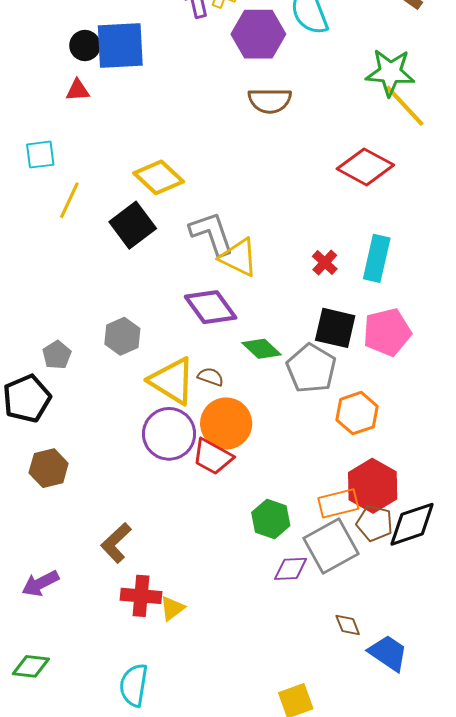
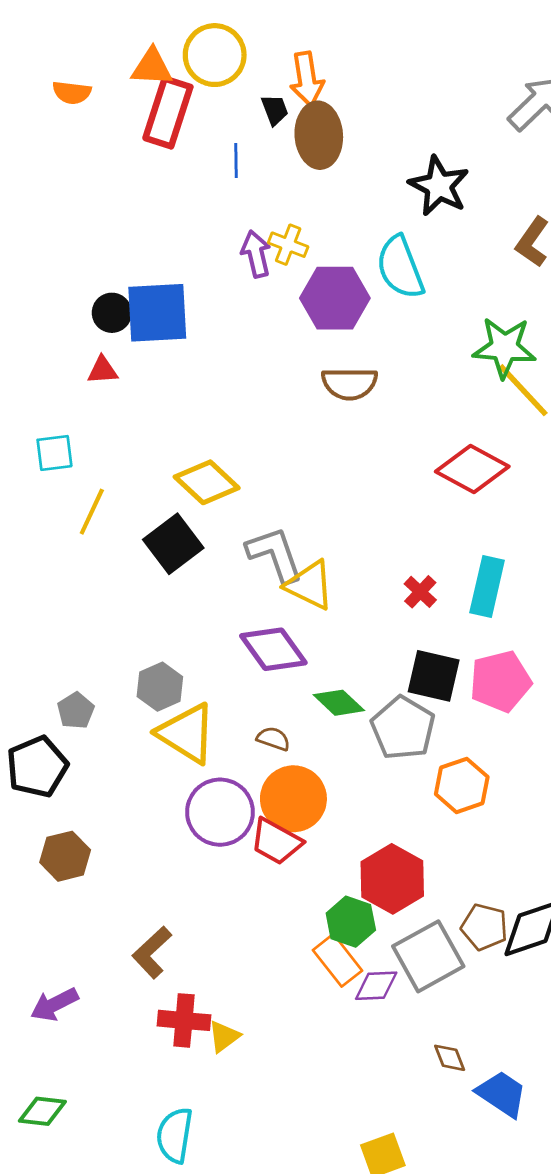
yellow triangle: (172, 381) -> (187, 733), moved
red hexagon: (373, 486) -> (392, 879), moved
orange rectangle: (338, 503) -> (337, 960), moved, turned 66

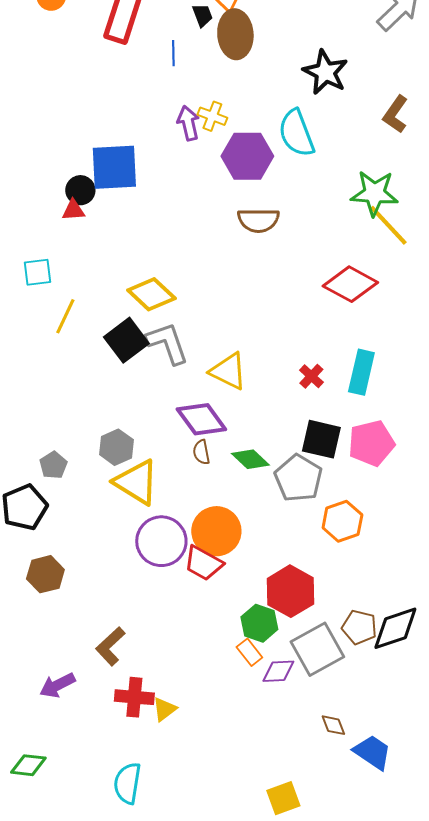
black circle: (112, 313) -> (80, 190), moved
gray L-shape: (275, 554) -> (167, 343), moved
brown semicircle: (273, 739) -> (201, 452), moved, turned -120
orange rectangle: (337, 960) -> (249, 652), size x0.7
purple arrow: (54, 1004) -> (57, 685), moved

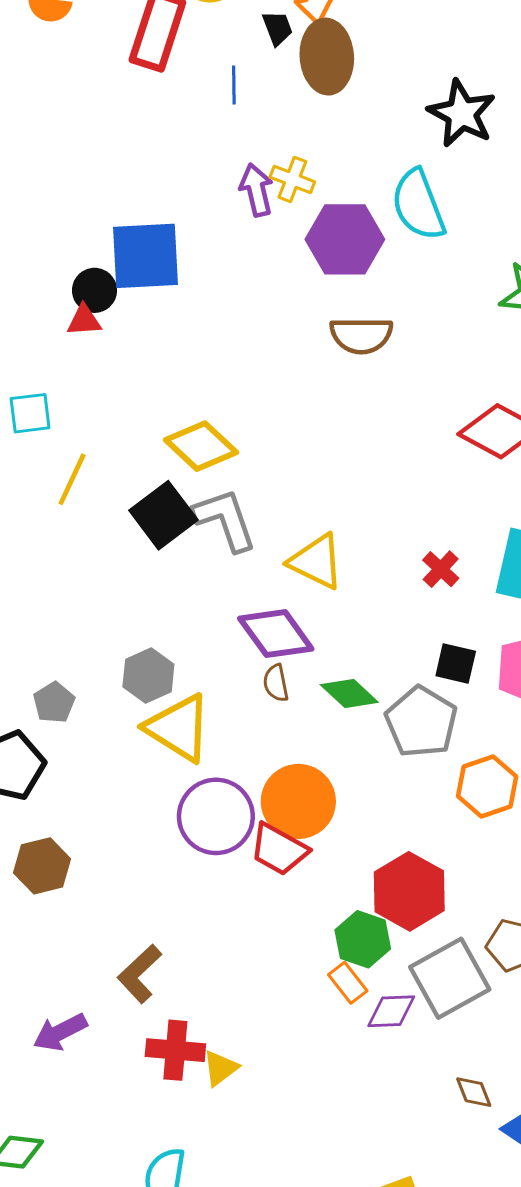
black square: (321, 439) -> (456, 664), size x0.7

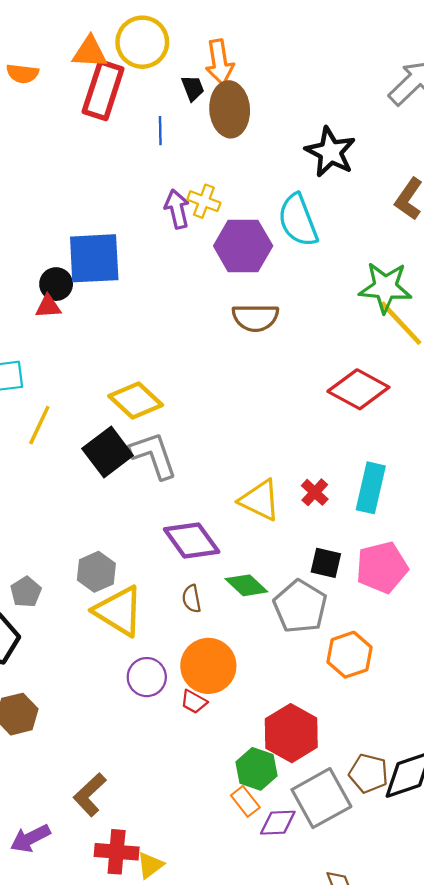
yellow triangle: (316, 562) -> (260, 500), moved
brown semicircle: (276, 683) -> (192, 599), moved
purple circle: (216, 816) -> (147, 677), size x0.7
red trapezoid: (279, 849) -> (194, 702), size x0.6

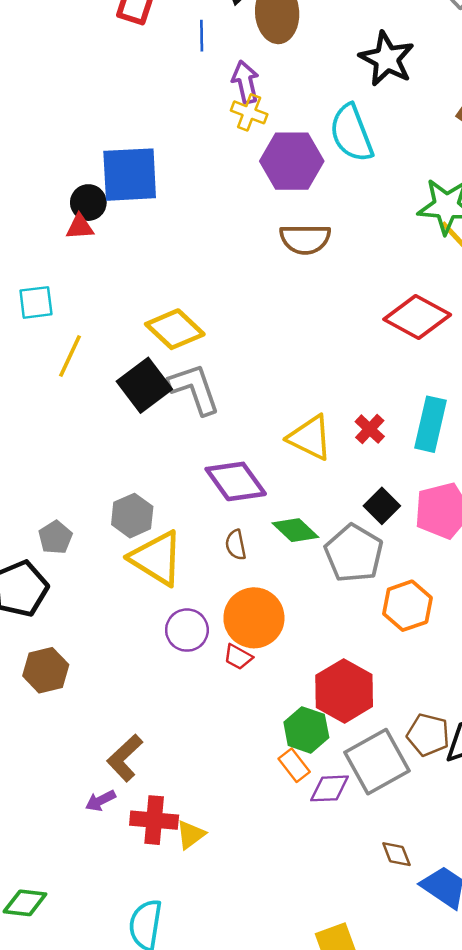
purple arrow: (177, 209) -> (245, 82), moved
black square: (326, 563) -> (382, 506), turned 32
purple arrow: (30, 838) -> (101, 801), moved, size x0.7

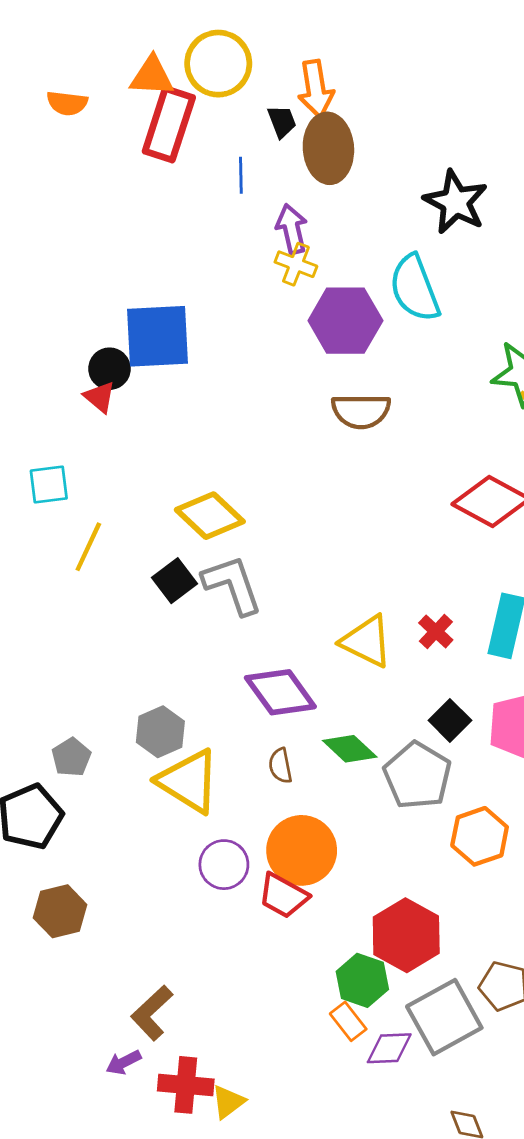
red triangle: (80, 227) -> (100, 397), turned 44
black square: (144, 385) -> (174, 581), size x0.7
red trapezoid: (238, 657) -> (283, 896), size x1.5

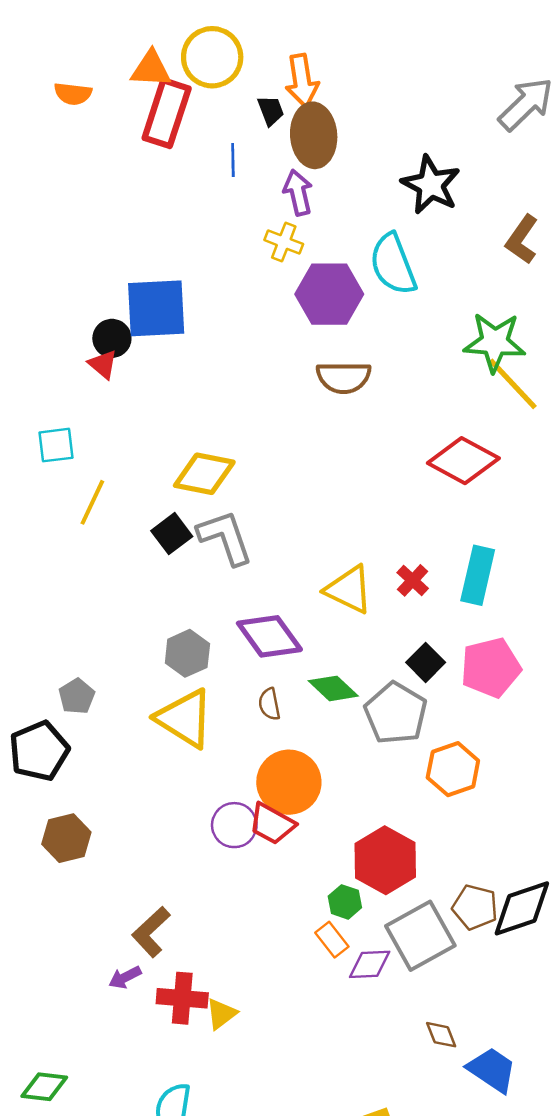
purple arrow: (292, 229) -> (298, 193), moved
yellow diamond: (210, 516) -> (204, 474), turned -32
gray hexagon: (160, 732) -> (187, 653), moved
purple circle: (224, 865) -> (234, 825), moved
green hexagon: (362, 980) -> (345, 902), size x0.7

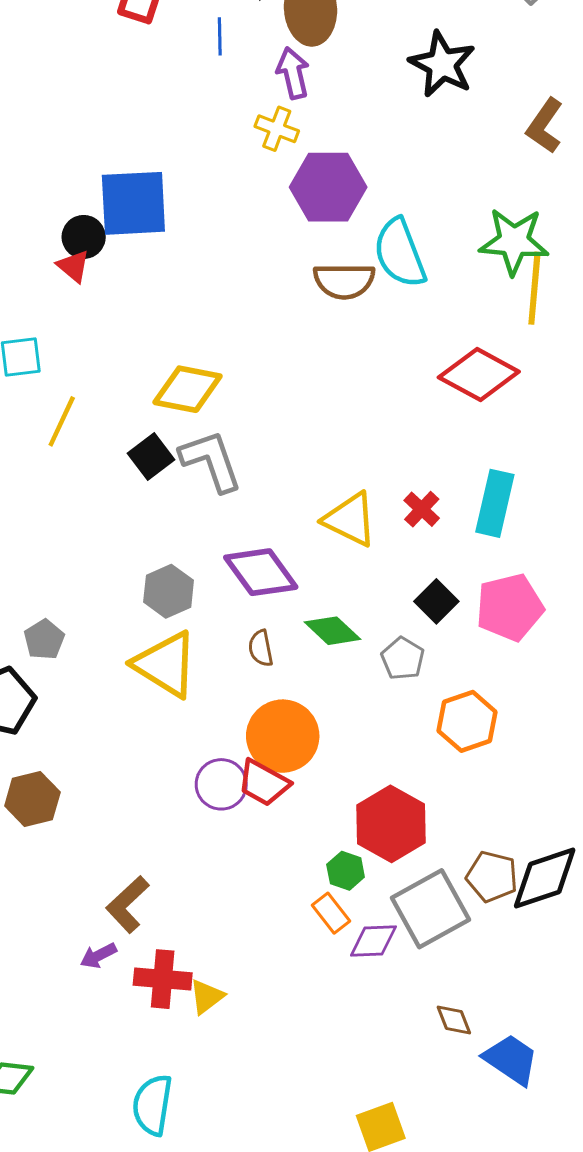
cyan semicircle: (393, 264) -> (400, 253), moved
yellow line: (513, 384) -> (534, 288), turned 48
gray pentagon: (396, 713) -> (403, 658), size x0.6

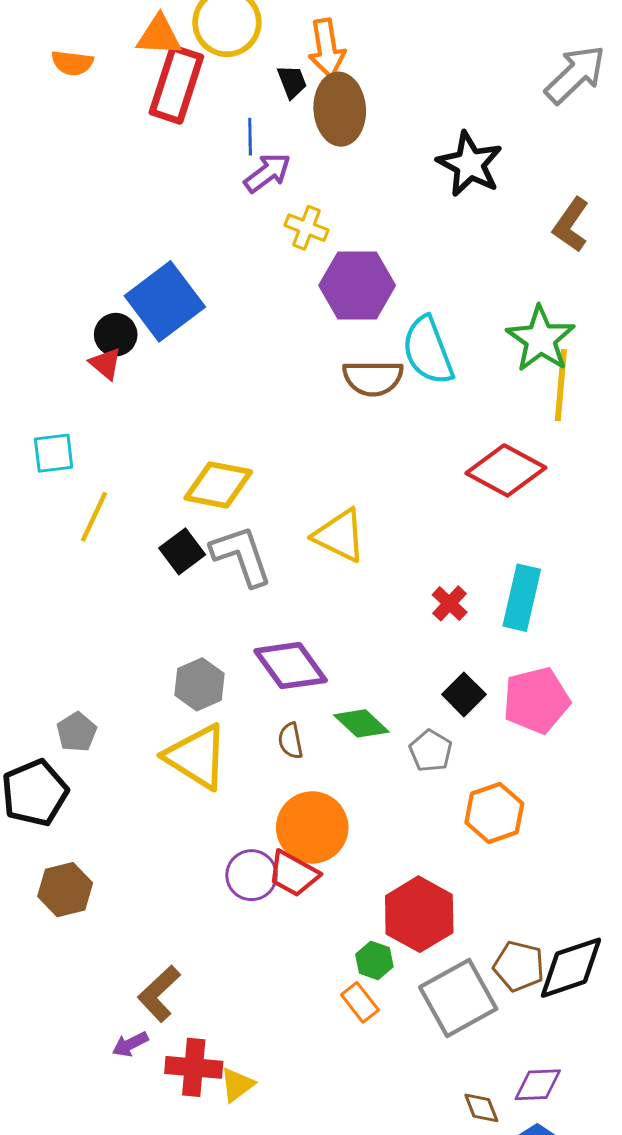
purple arrow: (293, 73) -> (267, 173), moved, turned 66
blue square: (133, 203) -> (165, 301), turned -34
green star: (514, 241) -> (541, 339), turned 30
yellow triangle: (350, 519) -> (340, 536), moved
purple diamond: (373, 941) -> (538, 1085), moved

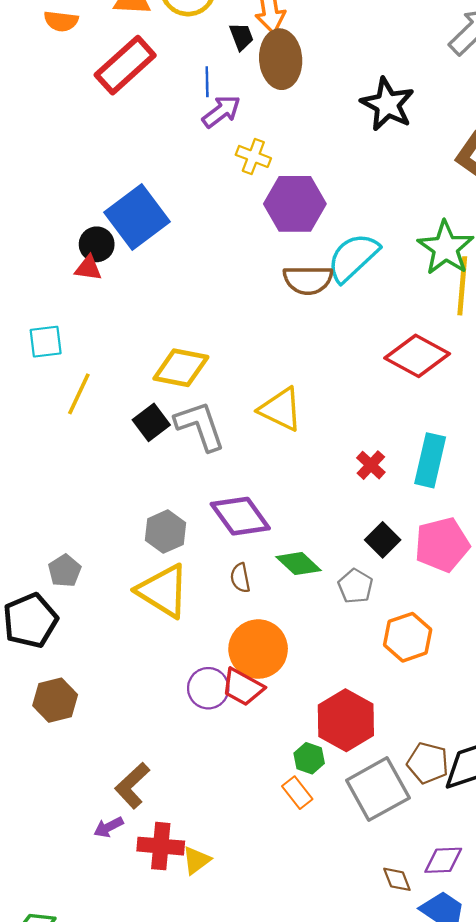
red rectangle: (176, 85) -> (125, 65), moved, turned 30
cyan semicircle: (428, 351) -> (353, 257), turned 68
red triangle: (106, 364) -> (88, 268), turned -32

